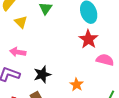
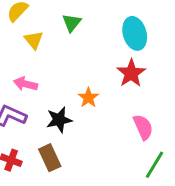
pink semicircle: (105, 60) -> (143, 127), moved, turned 48
orange star: (77, 85) -> (88, 98), moved

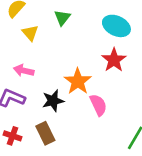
cyan ellipse: (135, 33) -> (116, 26), turned -48
orange star: (88, 98) -> (78, 81), size x1.5
pink semicircle: (143, 127) -> (98, 105), moved

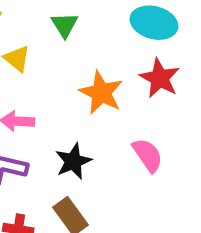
orange star: (78, 81) -> (101, 93), moved

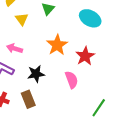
red star: (160, 78) -> (85, 56), moved

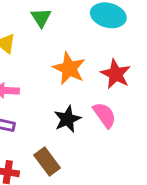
black star: (36, 74) -> (67, 119), moved

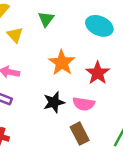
pink semicircle: (105, 115) -> (84, 104), turned 125
brown rectangle: (47, 161) -> (80, 134), moved

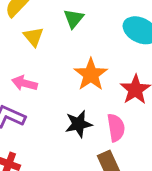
pink semicircle: (84, 104) -> (116, 128), turned -110

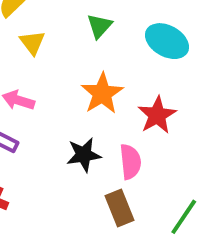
green triangle: (74, 19) -> (99, 26), moved

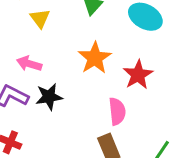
black star: (84, 155) -> (49, 97), moved

